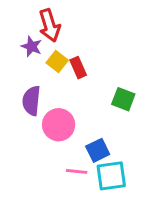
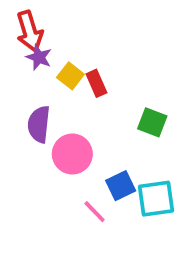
red arrow: (50, 25) -> (30, 31), moved
pink line: (77, 171) -> (95, 212), turned 40
cyan square: (111, 176) -> (156, 199), moved

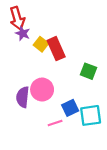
red rectangle: (96, 83) -> (56, 49), size x1.5
purple semicircle: (39, 124) -> (23, 97), moved
pink line: (95, 212) -> (55, 123), turned -64

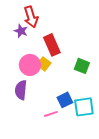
red arrow: (17, 18) -> (31, 17), moved
yellow square: (41, 44) -> (44, 64), moved
pink circle: (42, 90) -> (30, 65), moved

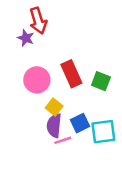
red rectangle: (52, 45) -> (71, 74), moved
yellow square: (44, 64) -> (54, 107), moved
purple semicircle: (21, 90) -> (54, 125), moved

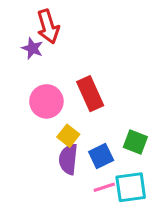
green square: (101, 81) -> (135, 142), moved
cyan square: (103, 132) -> (131, 187), moved
pink line: (63, 140) -> (104, 187), moved

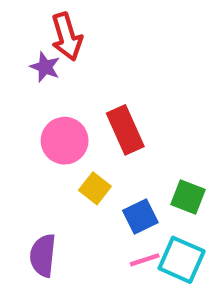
purple semicircle: (68, 159) -> (43, 255), moved
cyan square: (131, 187) -> (182, 260), turned 32

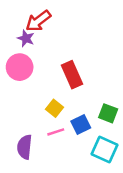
red arrow: (67, 37) -> (38, 21), turned 70
pink circle: (65, 141) -> (20, 67), moved
pink line: (145, 260) -> (56, 132), moved

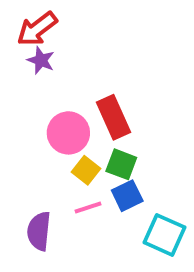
red arrow: (38, 21) -> (37, 29), moved
pink circle: (20, 67) -> (68, 133), moved
green square: (108, 113) -> (121, 164), moved

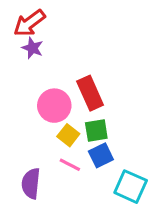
green square: (121, 164) -> (96, 130), turned -30
pink line: (88, 208) -> (70, 165), turned 45

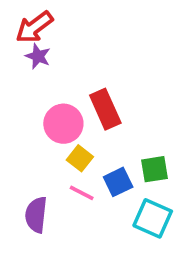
green square: (96, 130) -> (154, 169), moved

